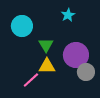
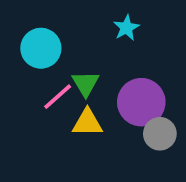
pink line: (31, 80) -> (58, 97), moved

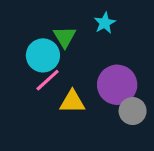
cyan circle: (41, 48) -> (43, 55), moved
green triangle: (86, 84) -> (65, 37), moved

